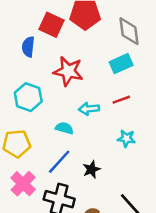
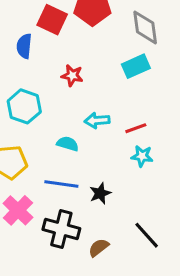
red star: (68, 71) -> (72, 75), size x0.6
red line: (121, 100) -> (136, 128), moved
blue line: (59, 162) -> (61, 184), turned 56

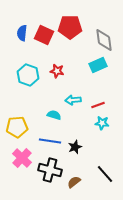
blue semicircle: (24, 46) -> (22, 33), moved
cyan hexagon: (24, 106) -> (28, 75), moved

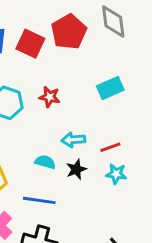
red pentagon: (70, 27) -> (69, 32), turned -30
gray diamond: (104, 40) -> (113, 21), moved
black star: (75, 147) -> (76, 169), moved

